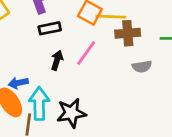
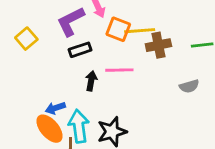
pink line: (86, 53) -> (119, 70), turned 60
gray semicircle: (142, 66) -> (189, 86), moved

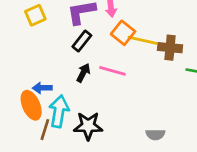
brown cross: (158, 45) -> (170, 48), moved
black rectangle: (80, 50) -> (82, 41), turned -50
gray semicircle: (189, 86) -> (155, 135), moved

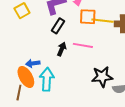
orange square: (123, 33) -> (88, 17), turned -30
black star: (88, 126) -> (102, 77), moved
brown line: (45, 130) -> (19, 93), moved

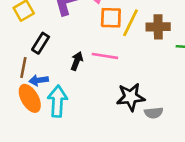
yellow line: (102, 21) -> (131, 23), turned -70
black rectangle: (58, 26) -> (41, 43), moved
brown line: (19, 93) -> (23, 68), moved

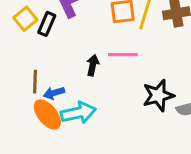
black rectangle: (41, 43) -> (47, 24), moved
cyan arrow: (57, 101) -> (78, 113), turned 84

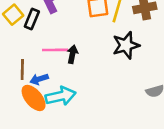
pink line: (123, 55) -> (55, 50), moved
black star: (158, 95) -> (126, 45), moved

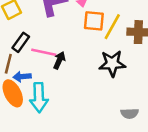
black rectangle: (32, 19) -> (21, 42), moved
cyan arrow: (61, 96) -> (39, 97), turned 88

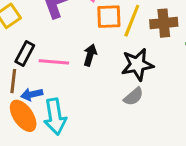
black arrow: (59, 60) -> (90, 55), moved
gray semicircle: (130, 113) -> (134, 97), moved, turned -30

